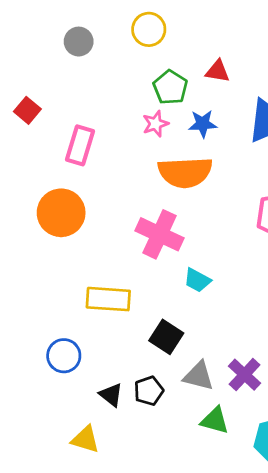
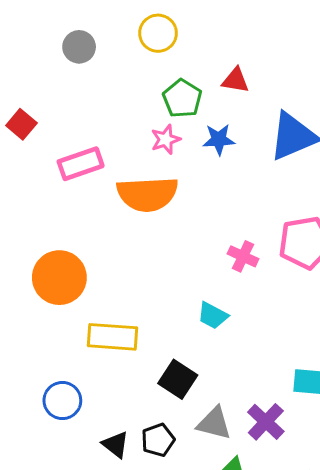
pink rectangle: (80, 145) -> (81, 164), turned 54
orange semicircle: (185, 172) -> (147, 194), moved
orange circle: (61, 213) -> (59, 278), moved
pink cross: (160, 234) -> (243, 256), moved, size x0.6

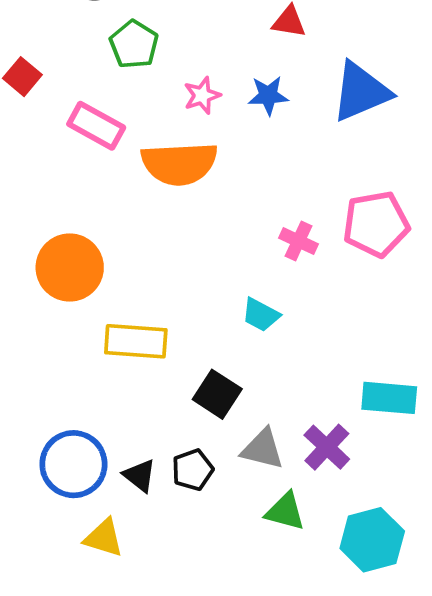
green pentagon: (182, 98) -> (134, 44), moved
pink rectangle: (81, 164) -> (96, 126), turned 48
blue circle: (62, 401) -> (73, 464), moved, size x1.4

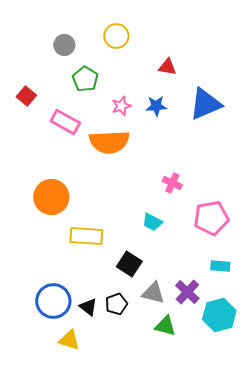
pink pentagon: (376, 224) -> (211, 218), moved
cyan rectangle: (389, 398) -> (220, 266), size x0.7
cyan hexagon: (372, 540) -> (219, 315), moved

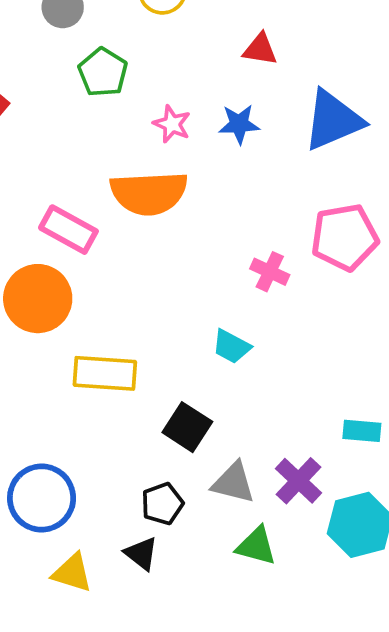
pink star: (121, 106) -> (172, 124), turned -30
pink rectangle: (65, 122) -> (68, 230), moved
pink pentagon: (211, 218) -> (345, 237), moved
black triangle: (88, 307) -> (141, 554), moved

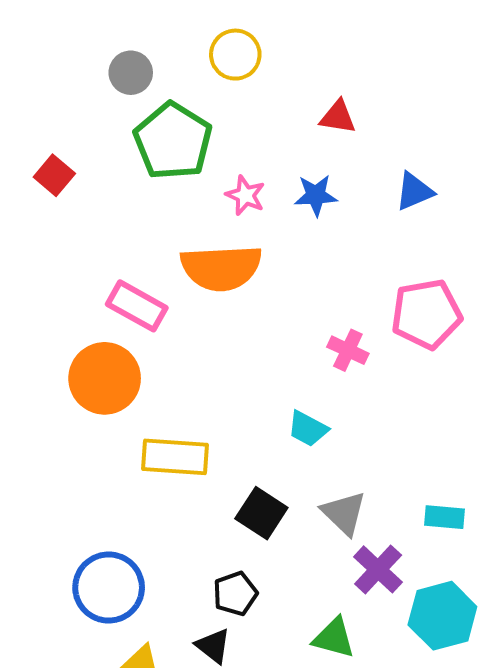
green pentagon: (103, 72) -> (173, 141), size x1.5
blue triangle: (333, 120) -> (414, 191), size x0.6
gray triangle: (233, 483) -> (344, 513), moved, turned 30

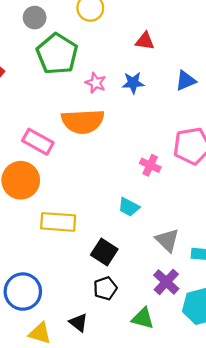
gray triangle: (344, 513) -> (167, 240), moved
black pentagon: (235, 594) -> (105, 288), moved

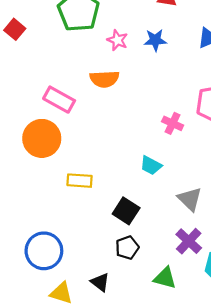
orange semicircle: (83, 121) -> (104, 79), size x0.7
yellow rectangle: (58, 222) -> (80, 181), size x0.7

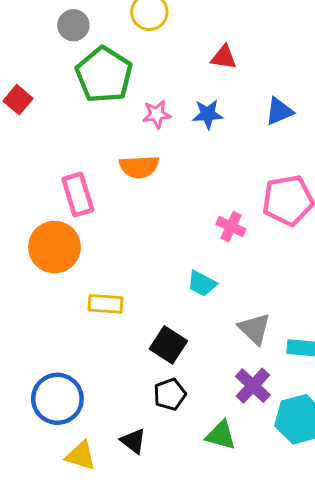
pink star: (117, 40) -> (157, 114), turned -30
pink rectangle: (59, 100) -> (78, 195), turned 44

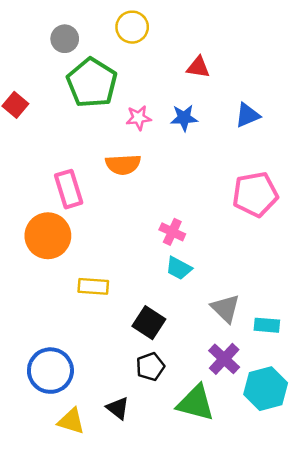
pink cross: (231, 227) -> (172, 232), moved
green triangle: (221, 435) -> (196, 403), size x1.4

